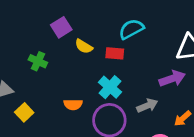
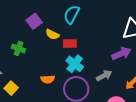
cyan semicircle: (131, 29) -> (72, 15), moved, turned -30
red rectangle: (115, 53) -> (70, 43), moved

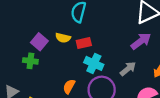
purple square: (34, 21) -> (39, 42), moved
orange semicircle: (48, 79) -> (69, 86), turned 136

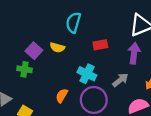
purple arrow: (141, 41) -> (134, 53), turned -48
red rectangle: (84, 43) -> (100, 45), moved

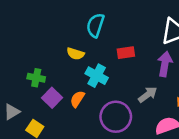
purple square: (34, 51) -> (52, 98), moved
cyan cross: (87, 74) -> (97, 76), moved
orange semicircle: (62, 96) -> (77, 99), moved

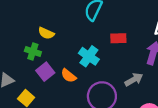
yellow semicircle: (75, 54) -> (46, 33), moved
orange semicircle: (77, 99) -> (69, 76), turned -91

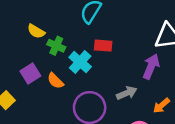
red rectangle: (118, 38) -> (103, 46), moved
green cross: (33, 52) -> (56, 46), moved

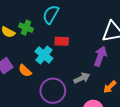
green cross: (56, 46) -> (26, 28), moved

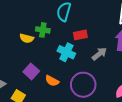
orange semicircle: (25, 71) -> (52, 81), moved
gray arrow: (82, 78) -> (99, 54), moved

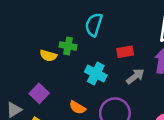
red rectangle: (80, 35) -> (125, 52), moved
purple square: (31, 71) -> (39, 93), moved

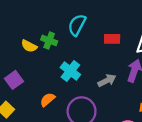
red rectangle: (125, 52) -> (112, 39), moved
orange semicircle: (77, 107) -> (47, 100), turned 98

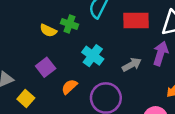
red rectangle: (112, 39) -> (136, 20), size x1.5
purple square: (14, 80) -> (46, 67), moved

